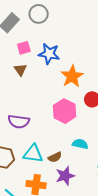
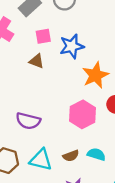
blue star: (49, 54) -> (72, 46), turned -30
brown triangle: (20, 70) -> (36, 61), turned -40
brown semicircle: (55, 157) -> (71, 156), moved

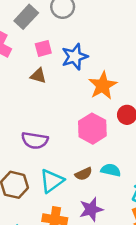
cyan triangle: (41, 160) -> (52, 181), turned -45

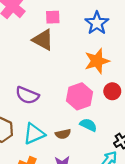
blue star: (75, 57) -> (97, 23), moved, turned -30
brown triangle: (38, 76) -> (43, 40), size x1.5
cyan semicircle: (111, 170) -> (88, 125), moved

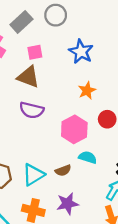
orange star: (97, 61) -> (87, 90), size x0.7
purple semicircle: (27, 95) -> (32, 110), moved

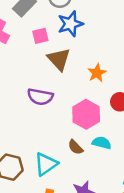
blue star: (81, 52) -> (70, 24), moved, turned 30
brown triangle: (28, 77) -> (59, 59), moved, turned 30
brown semicircle: (63, 170) -> (75, 147), moved, turned 70

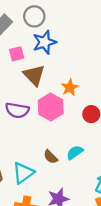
pink hexagon: (86, 114) -> (51, 107), moved
cyan semicircle: (102, 143) -> (75, 152), turned -48

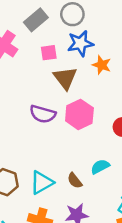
orange star: (70, 88) -> (102, 65), moved, turned -30
brown semicircle: (51, 157) -> (75, 181), moved

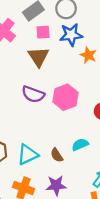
pink square: (49, 53) -> (43, 32), moved
brown triangle: (65, 78) -> (38, 57), moved

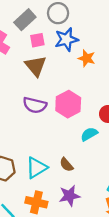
cyan semicircle: (80, 145) -> (89, 134), moved

